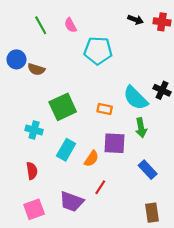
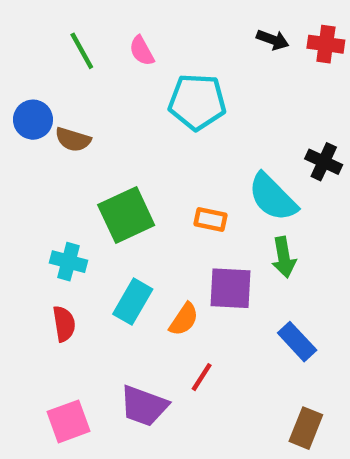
black cross: (162, 90) -> (324, 162), moved
red semicircle: (32, 171) -> (64, 324), moved
brown rectangle: (152, 213) -> (306, 428), turned 30

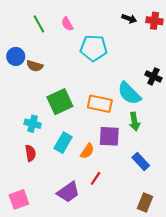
orange rectangle: (211, 219) -> (100, 104), size x1.6
purple trapezoid: (144, 406) -> (68, 192), turned -55
pink square: (68, 421) -> (19, 199), moved

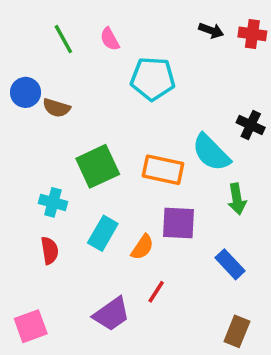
green arrow: (134, 122) -> (237, 199), moved

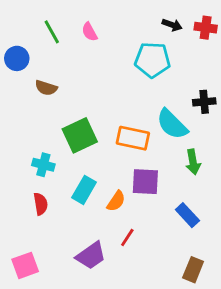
cyan pentagon: (153, 79) -> (152, 60), moved
blue circle: (25, 92) -> (17, 58), moved
black cross: (251, 125) -> (204, 102), turned -30

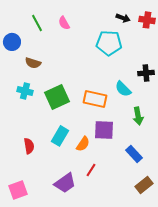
cyan semicircle: (172, 124) -> (123, 89), size x0.7
cyan cross: (43, 165) -> (25, 91), moved
brown rectangle: (193, 270) -> (144, 185), moved, turned 30

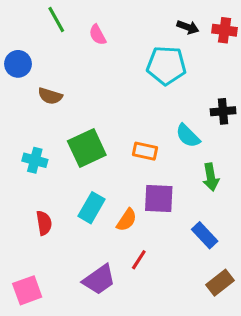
green line: (37, 23) -> (56, 20), moved
cyan cross: (25, 91) -> (35, 160), moved
orange rectangle: (95, 99) -> (145, 151), size x0.7

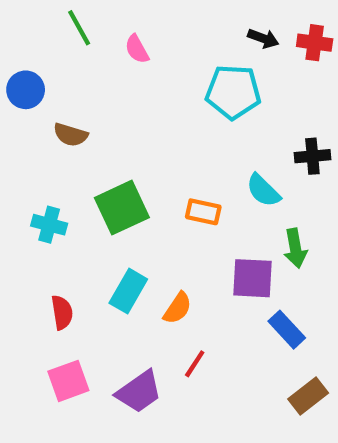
purple square: (159, 199) -> (252, 278), moved
pink square: (27, 290) -> (68, 381), moved

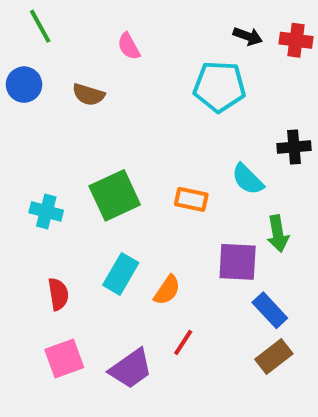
green line: (79, 28) -> (40, 26), moved
brown semicircle: (71, 135) -> (88, 95), moved
brown rectangle: (308, 396) -> (274, 357), moved

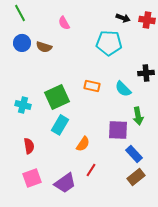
blue circle: (24, 85) -> (22, 43), moved
orange rectangle: (191, 199) -> (92, 86), moved
cyan rectangle: (121, 274) -> (60, 125), moved

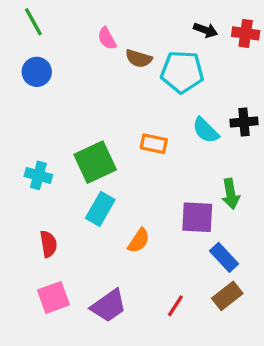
brown semicircle: (44, 47) -> (139, 58), moved
cyan semicircle: (123, 89) -> (206, 130), moved
red line: (91, 170) -> (175, 306), moved

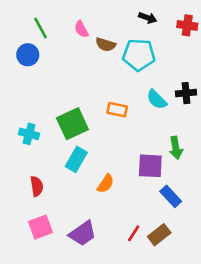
green line: (33, 22) -> (41, 28), moved
black arrow: (206, 30) -> (148, 18), moved
brown rectangle: (227, 296) -> (159, 235), moved

